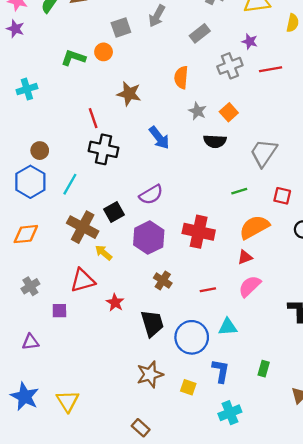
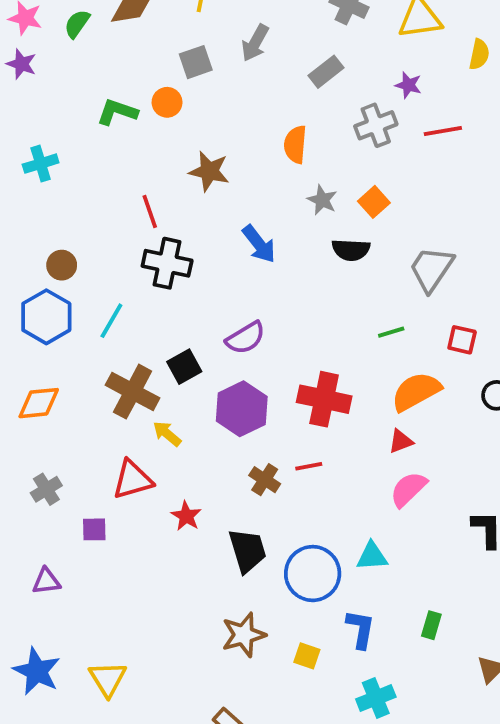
red line: (208, 290) -> (309, 466), moved

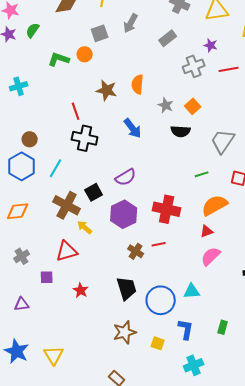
green semicircle: (77, 24) -> (33, 30), moved
orange semicircle: (295, 144) -> (138, 84), moved
red star: (186, 516) -> (81, 290), moved

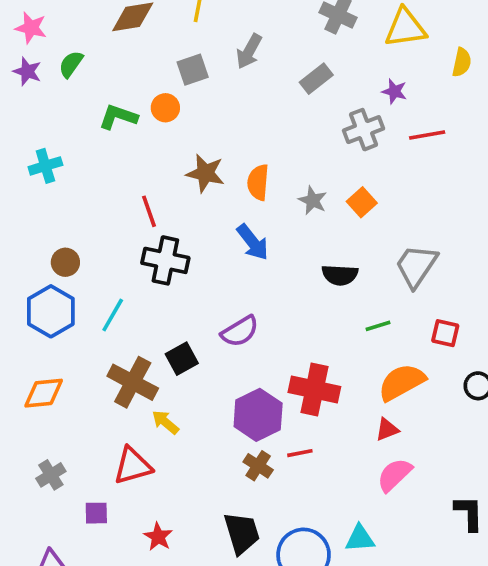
orange semicircle: (138, 84) -> (258, 182), moved
black semicircle: (181, 131) -> (340, 275), moved
purple hexagon: (124, 214) -> (258, 415), moved

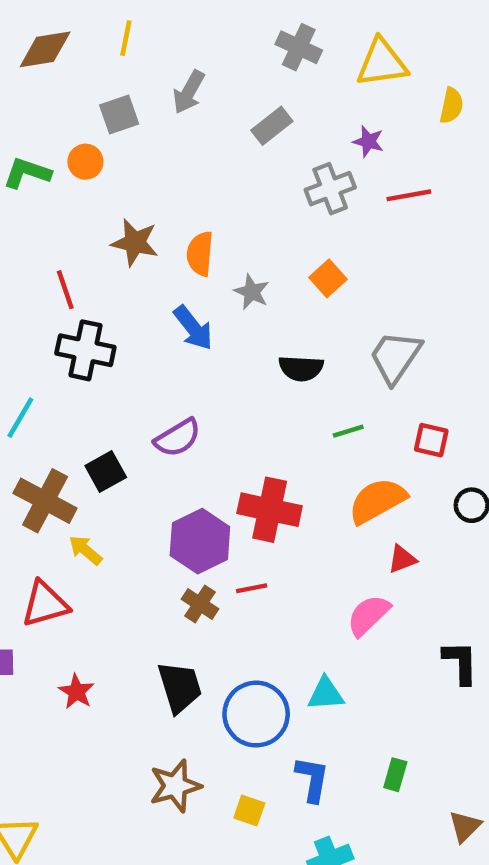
gray star: (313, 200) -> (252, 292), moved
red triangle: (387, 429) -> (402, 559), moved

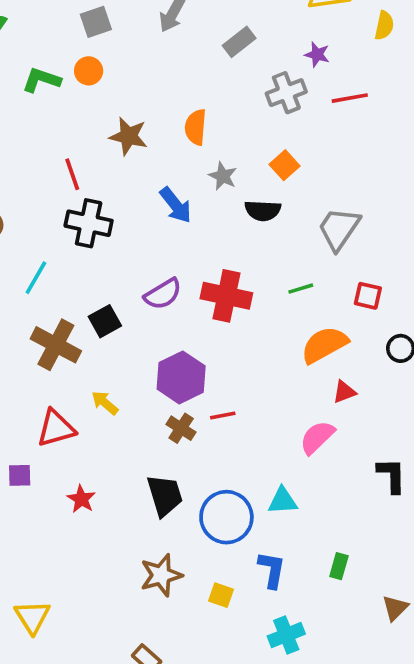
gray square: (119, 115) -> (96, 22), moved
orange semicircle: (200, 254) -> (196, 127), moved
black semicircle: (301, 368) -> (263, 211), moved
red cross: (270, 510) -> (226, 296), moved
yellow arrow: (85, 550) -> (105, 403), moved

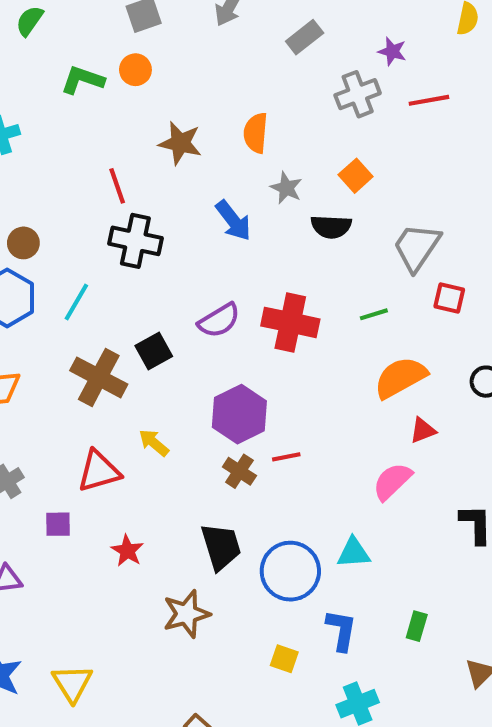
red square: (368, 296) -> (449, 298), moved
brown star: (161, 575) -> (186, 614), moved

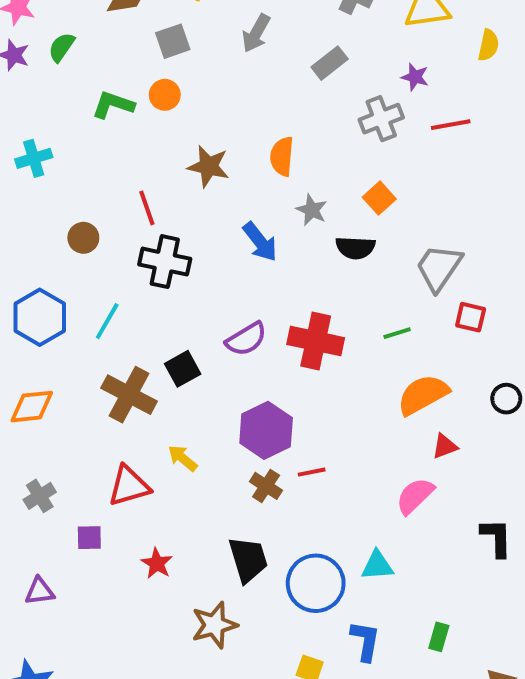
brown circle: (23, 243) -> (83, 238), moved

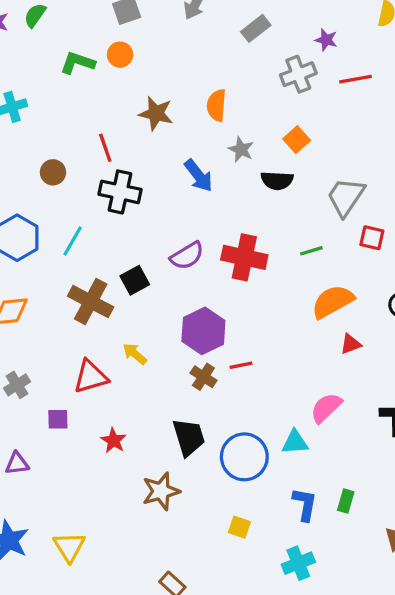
pink semicircle: (415, 496) -> (326, 408), moved
blue L-shape: (365, 641) -> (305, 504), moved

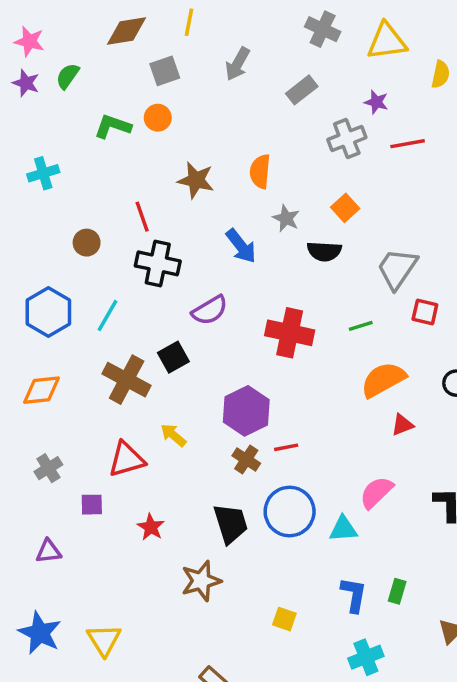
purple semicircle: (187, 256) -> (210, 310), moved
blue circle: (244, 457) -> (290, 511), moved
cyan cross: (298, 563) -> (366, 657), moved

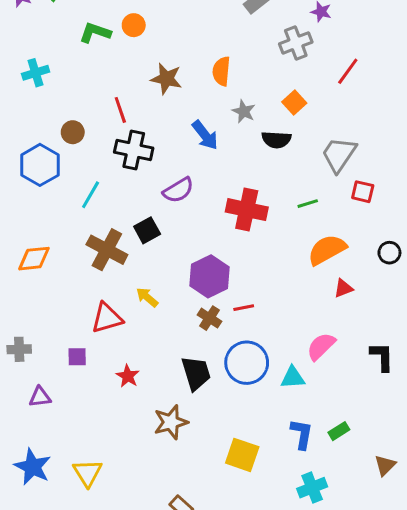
red line: (408, 144) -> (348, 71), moved, turned -44
blue hexagon: (48, 312) -> (40, 165), moved
gray cross: (48, 468) -> (19, 349), moved, turned 30
green rectangle: (397, 591) -> (339, 431), turned 42
yellow square: (284, 619) -> (242, 455), size x1.6

